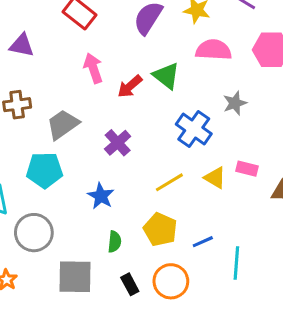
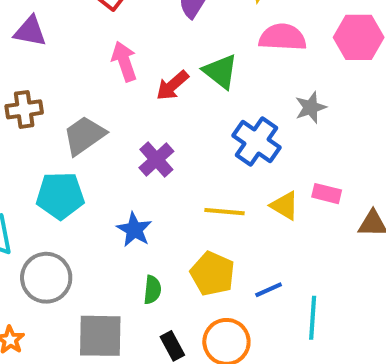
yellow line: (169, 182) -> (224, 212), turned 36

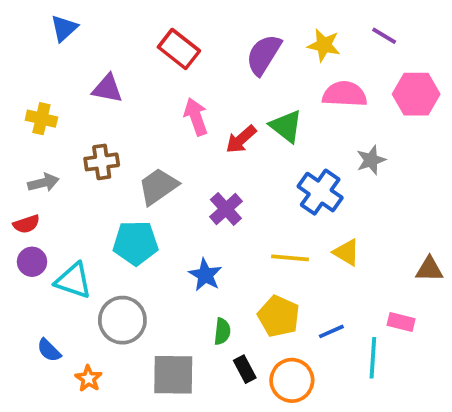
pink rectangle: (327, 194) -> (401, 322), moved
black rectangle: (172, 346) -> (245, 369), moved

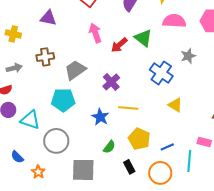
yellow line: (290, 258) -> (128, 108), moved
green semicircle: (222, 331) -> (109, 147), turned 32
black rectangle: (245, 369) -> (129, 167), moved
orange circle: (292, 380) -> (160, 173), moved

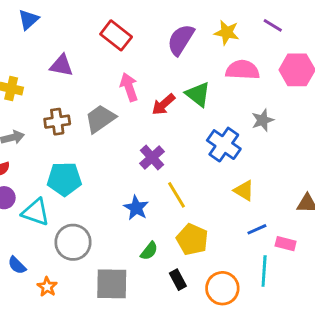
gray trapezoid: (75, 70) -> (100, 119), moved
cyan pentagon: (63, 100) -> (64, 179), moved
yellow line: (128, 108) -> (176, 195), turned 54
blue line: (167, 147) -> (257, 229), moved

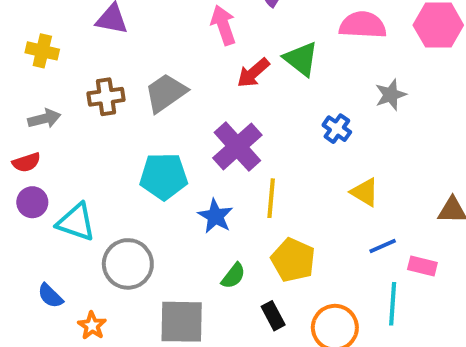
pink arrow: (129, 87) -> (223, 25), moved
blue cross: (224, 145) -> (337, 129), size x0.6
purple cross: (152, 157) -> (237, 146), size x1.4
cyan pentagon: (64, 179) -> (164, 176), moved
yellow line: (176, 195) -> (271, 198), turned 36

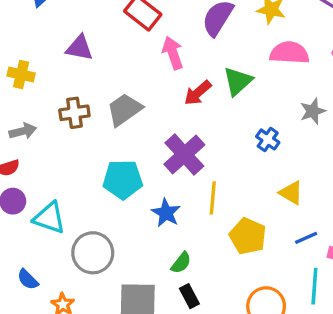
green triangle: (301, 59) -> (238, 81), turned 40
yellow pentagon: (293, 260) -> (248, 236), moved
black rectangle: (273, 316) -> (189, 296), moved

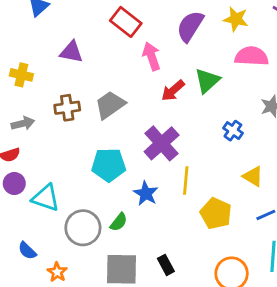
green semicircle: (181, 263) -> (119, 222), moved

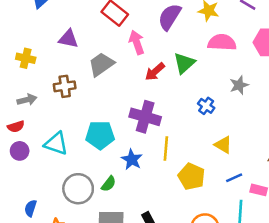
gray trapezoid: (110, 105) -> (101, 64), moved
purple cross: (162, 143) -> (145, 117), turned -32
cyan triangle: (46, 198) -> (56, 144), moved
blue semicircle: (27, 251) -> (31, 208), turned 63

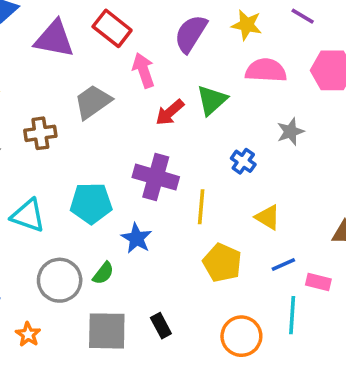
purple triangle: (68, 39) -> (54, 39), moved, size x1.4
yellow line: (166, 148) -> (201, 207), moved

